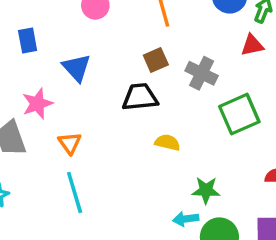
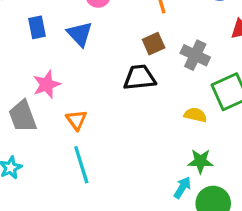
blue triangle: (77, 68) -> (80, 34), moved
yellow semicircle: (167, 142) -> (195, 115), moved
cyan arrow: (186, 219) -> (182, 187), turned 130

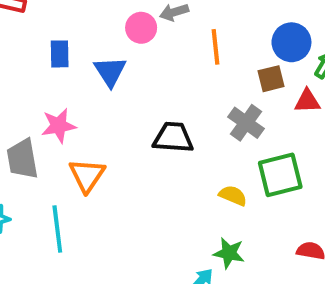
brown square: (154, 44) -> (271, 79), moved
orange triangle: (76, 120) -> (87, 175), size x1.4
cyan line: (81, 165) -> (57, 229), moved

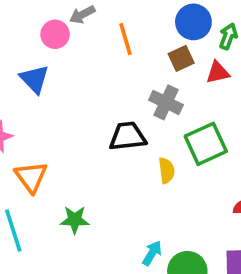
black trapezoid: (173, 138) -> (128, 136), moved
yellow semicircle: (233, 196) -> (166, 170), turned 70
green star: (229, 253) -> (75, 220), moved

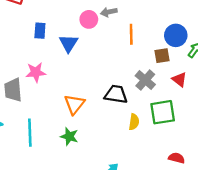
red triangle: (218, 73) -> (179, 80), moved, turned 35
orange triangle: (31, 177) -> (74, 104), moved

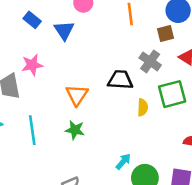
blue rectangle: (40, 31) -> (32, 20), turned -49

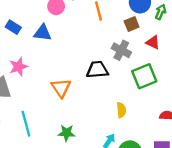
blue triangle: (64, 30) -> (43, 33), turned -42
yellow semicircle: (143, 107) -> (121, 110), moved
green star: (75, 130) -> (66, 133), moved

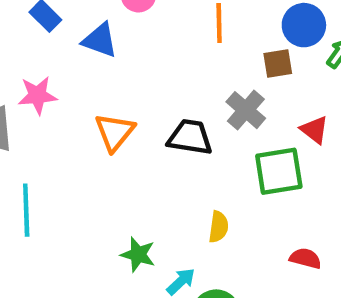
red triangle: (153, 42) -> (314, 130), moved
orange triangle: (61, 88) -> (115, 132), moved
green star: (66, 133) -> (138, 255), moved

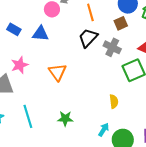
black trapezoid: (190, 137) -> (88, 38), moved, turned -40
green star: (138, 255) -> (65, 119), moved

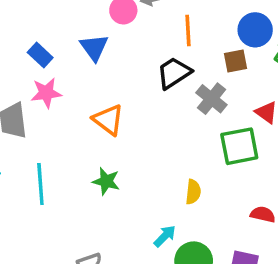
blue rectangle: (14, 29) -> (40, 55), moved
blue triangle: (40, 34) -> (94, 47), turned 36
orange triangle: (57, 72) -> (108, 120), turned -30
green star: (65, 119) -> (106, 181), moved

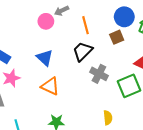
blue triangle: (94, 47) -> (45, 58), moved
gray cross: (211, 99) -> (99, 74), moved

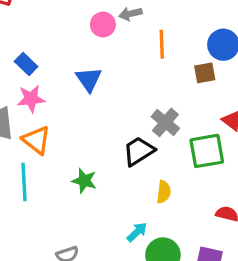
black trapezoid: (83, 51) -> (139, 151), moved
orange triangle: (50, 86) -> (36, 140), moved

